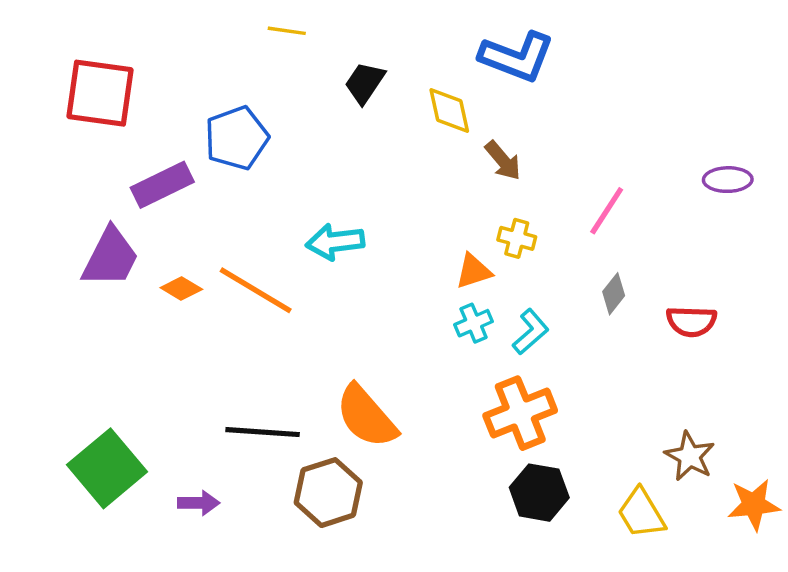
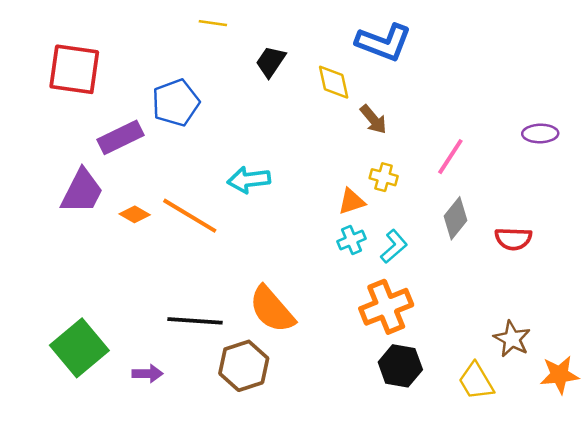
gray diamond: (614, 294) -> (456, 218), size x1.4

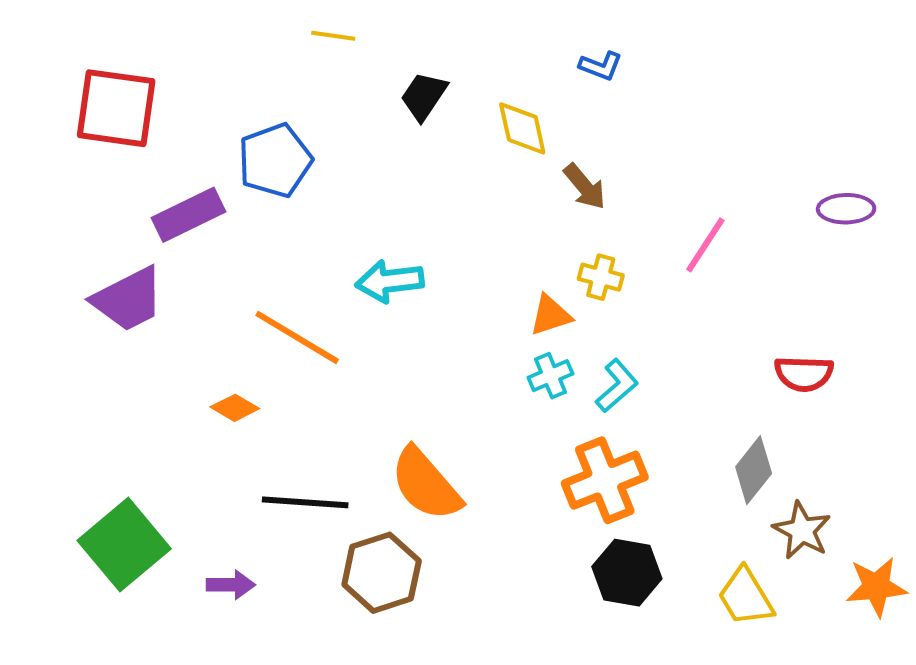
blue L-shape: (384, 42) -> (601, 66), size x0.5
purple trapezoid: (82, 191) -> (128, 299), turned 36
orange diamond: (135, 214) -> (235, 408), moved
gray diamond: (456, 218) -> (754, 470), moved

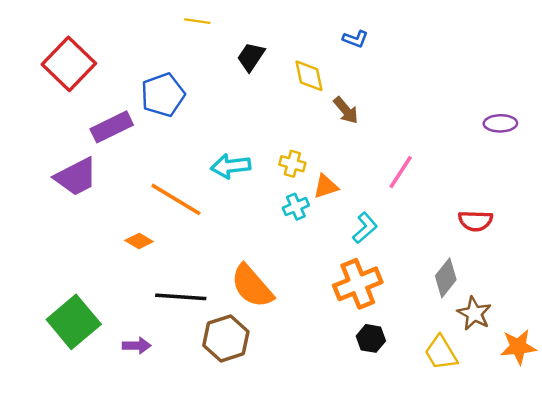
red square: (116, 108) -> (69, 64), turned 36
pink line: (705, 245) -> (401, 172), moved
yellow cross: (601, 277) -> (292, 164), moved
cyan cross: (550, 376) -> (296, 207), moved
black hexagon: (627, 573) -> (371, 338), size x0.7

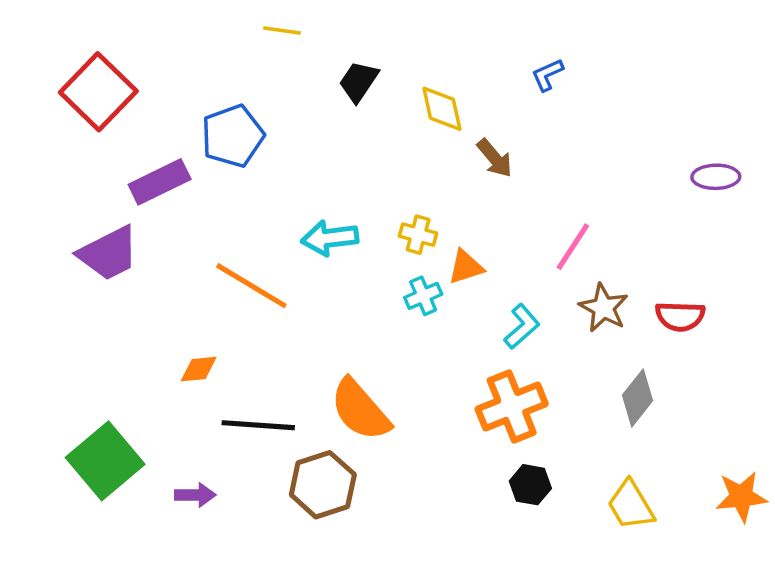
blue L-shape: (355, 39) -> (547, 75), moved, turned 135
orange diamond: (139, 241) -> (199, 369), moved, turned -36
brown star: (474, 314) -> (604, 308), moved

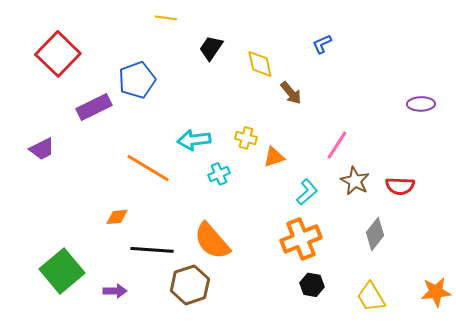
purple trapezoid: (108, 253) -> (42, 149), moved, size x0.7
cyan cross: (423, 296) -> (219, 174), moved

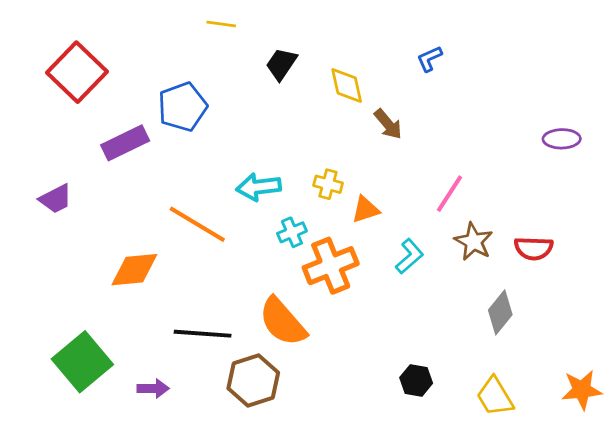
orange diamond: (117, 217) -> (134, 270), moved, size x1.6
orange cross: (301, 239) -> (331, 266), moved

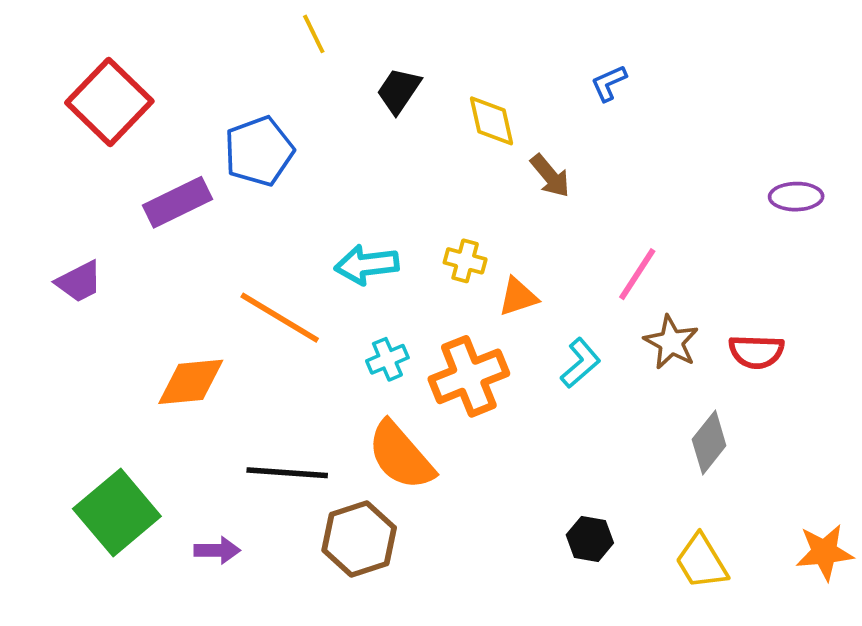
yellow line: (221, 24) -> (314, 34), turned 56
cyan cross: (292, 232) -> (387, 359), moved

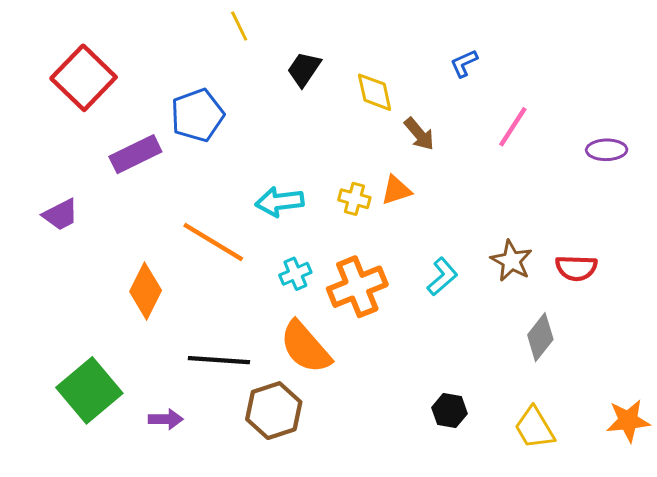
pink line: (637, 274) -> (513, 127), moved
orange triangle: (518, 297) -> (396, 190), moved
orange diamond: (191, 382) -> (146, 291), turned -58

